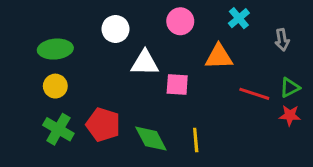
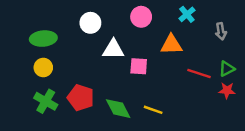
yellow line: (196, 140) -> (153, 110), turned -66

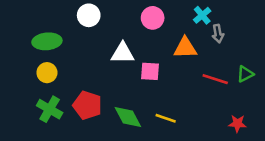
white circle: (90, 23) -> (89, 15), moved
gray arrow: (221, 31) -> (218, 34), moved
red star: (227, 90) -> (237, 124), moved

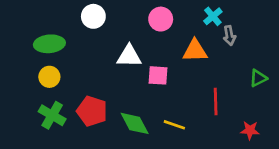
red line: (215, 79) -> (216, 102), moved, turned 70

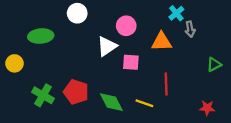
pink circle: (161, 19) -> (126, 26), moved
white triangle: (129, 56) -> (107, 46), turned -35
yellow circle: (49, 77) -> (14, 63), moved
red line: (216, 102) -> (166, 84), moved

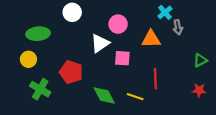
yellow circle: (14, 63) -> (28, 59), moved
red pentagon: (76, 92) -> (71, 72), moved
red star: (207, 108) -> (199, 90), moved

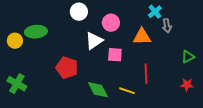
white circle: (72, 12) -> (79, 12), moved
yellow circle: (28, 59) -> (15, 41), moved
green cross: (40, 89) -> (17, 84), moved

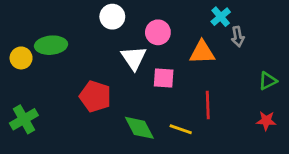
white triangle: (94, 41) -> (134, 58), turned -30
green cross: (17, 84) -> (24, 119), turned 30

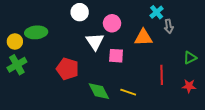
red line: (208, 105) -> (162, 75), moved
green cross: (24, 119) -> (17, 65), moved

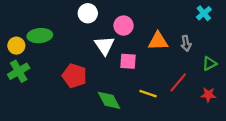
cyan cross: (157, 12) -> (204, 13), moved
gray arrow: (169, 26) -> (186, 43), moved
red line: (162, 75) -> (178, 82), turned 42
yellow line: (128, 92) -> (148, 94), moved

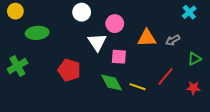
gray arrow: (186, 43) -> (173, 40), turned 72
yellow circle: (16, 46) -> (15, 11), moved
green diamond: (109, 100) -> (112, 83), moved

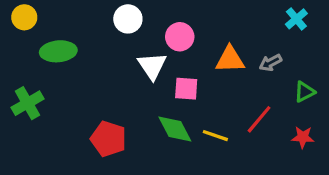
red pentagon: (69, 70) -> (108, 139), moved

